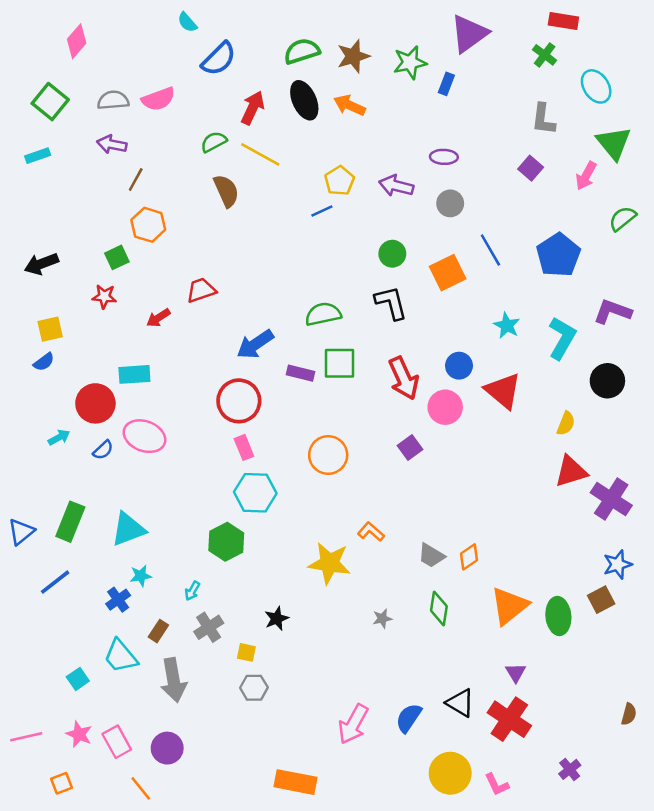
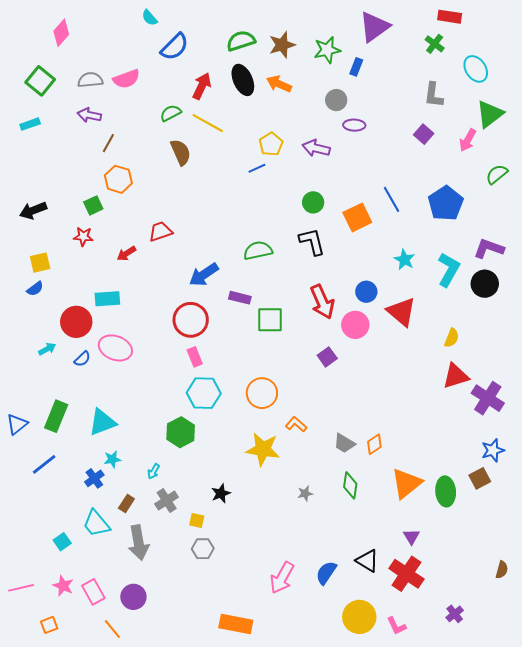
green triangle: (614, 143) -> (490, 114), turned 32
gray circle: (450, 203) -> (336, 100), moved
green square: (339, 363) -> (270, 320), moved
black circle: (607, 381) -> (485, 284), moved
orange circle: (328, 455) -> (262, 393), moved

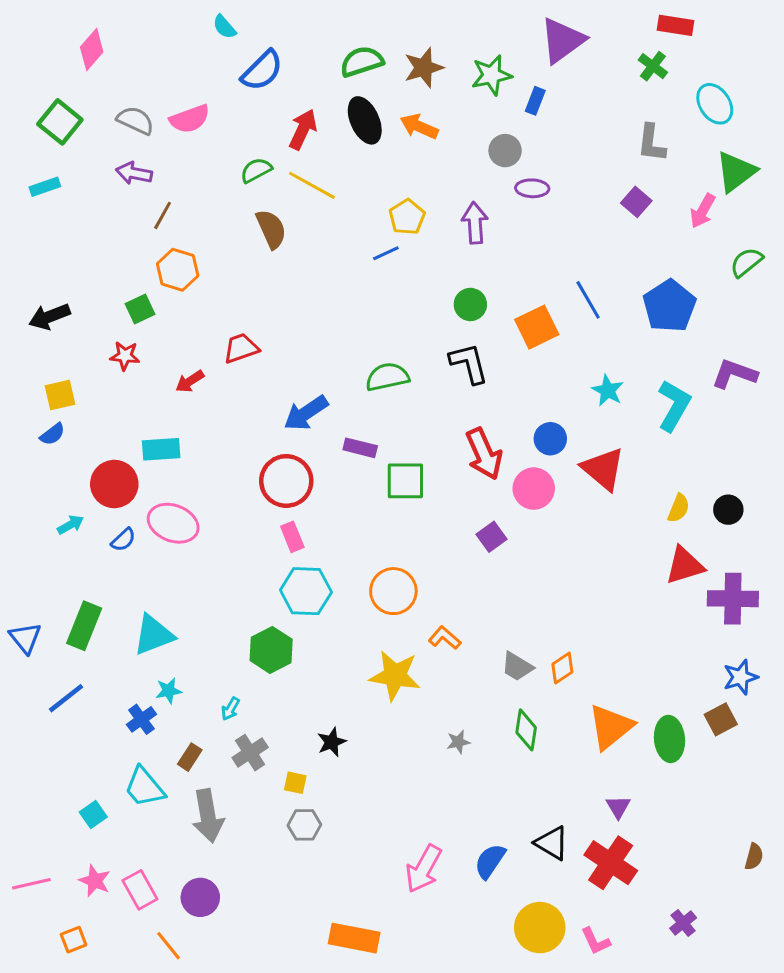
gray semicircle: (90, 80) -> (135, 120), turned 30
purple arrow: (316, 148) -> (475, 223), turned 72
black circle: (485, 284) -> (728, 510), moved, size x0.7
purple cross: (488, 398) -> (733, 599), turned -32
blue triangle: (17, 424) -> (25, 638), turned -30

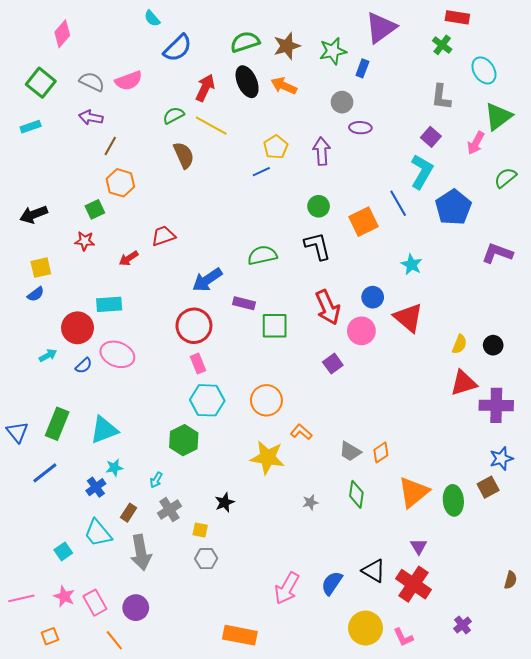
cyan L-shape: (674, 406) -> (422, 172), moved

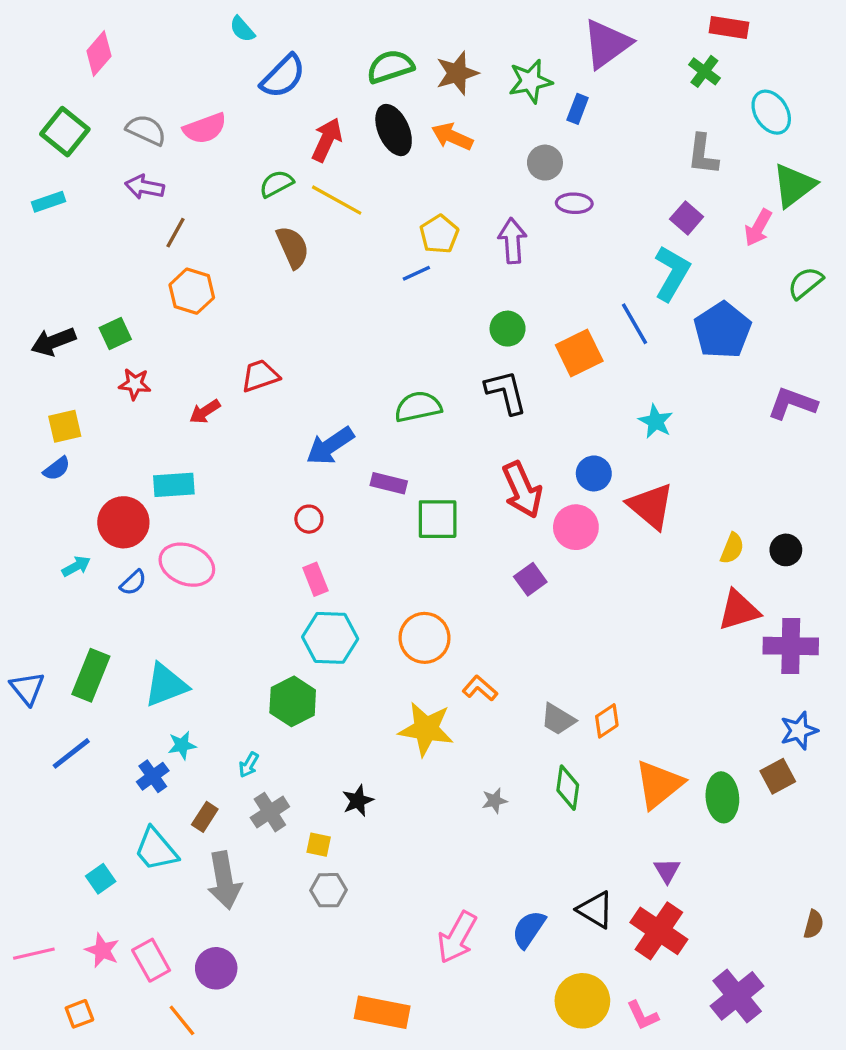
green square: (95, 209) -> (115, 333), moved
red circle: (194, 326) -> (309, 519), size x0.5
purple cross: (463, 625) -> (737, 996), size x1.8

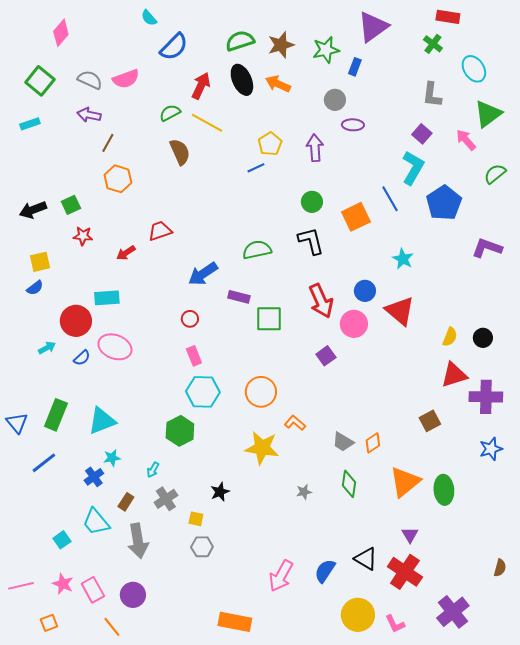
pink arrow: (758, 228) -> (466, 140), turned 110
brown square: (778, 776) -> (430, 421), moved

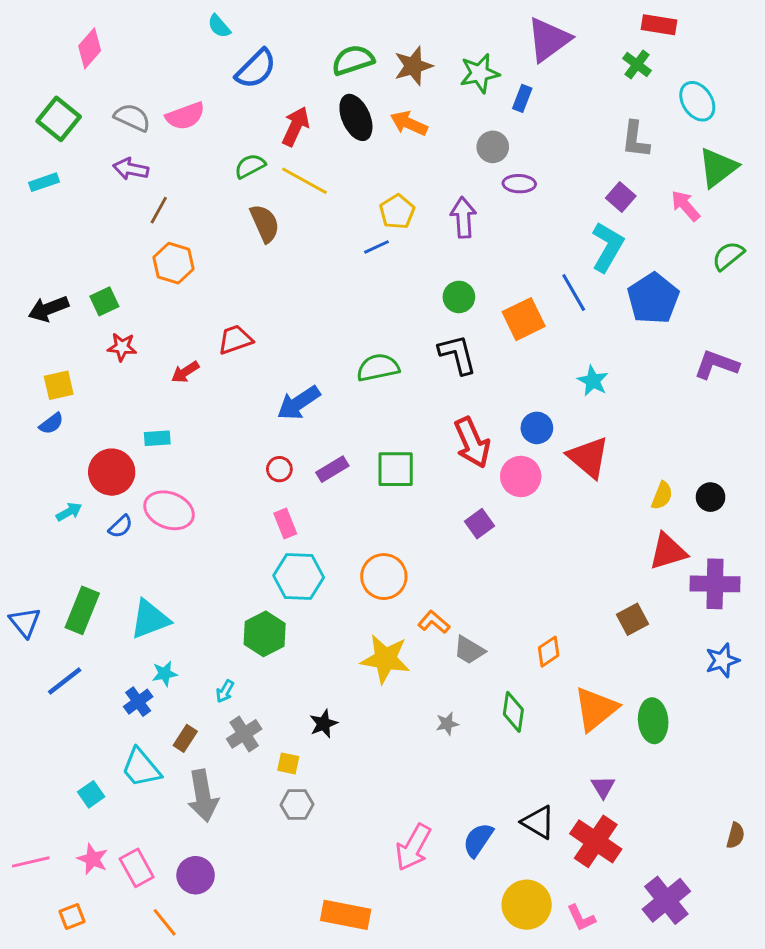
purple rectangle: (239, 297) -> (332, 469), moved, turned -45
cyan rectangle: (107, 298) -> (157, 438), size x0.7
gray trapezoid: (343, 442) -> (469, 650), moved

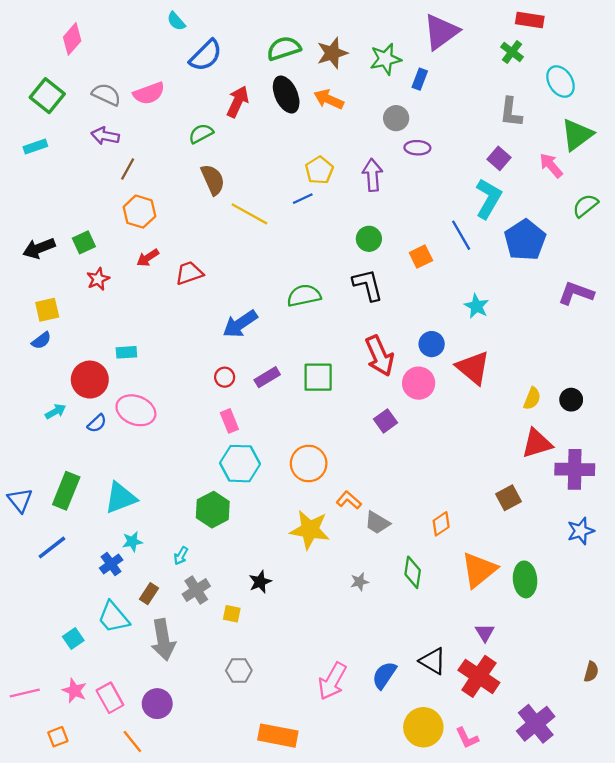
yellow line: (304, 181) -> (249, 214), moved
orange square: (524, 319) -> (421, 257), size x0.7
red star: (122, 347) -> (98, 279), turned -30
red arrow: (185, 372) -> (148, 258), moved
gray hexagon: (297, 805) -> (239, 670), moved

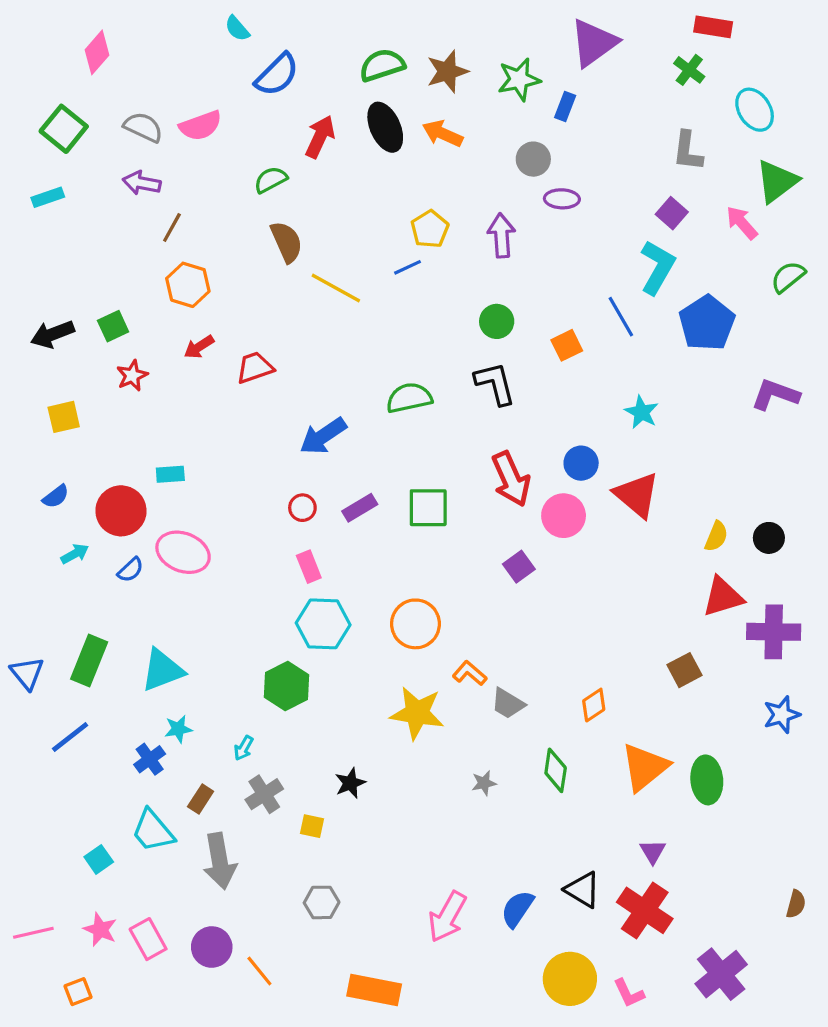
blue semicircle: (41, 341) -> (56, 497), moved
orange line: (132, 741) -> (259, 971), moved

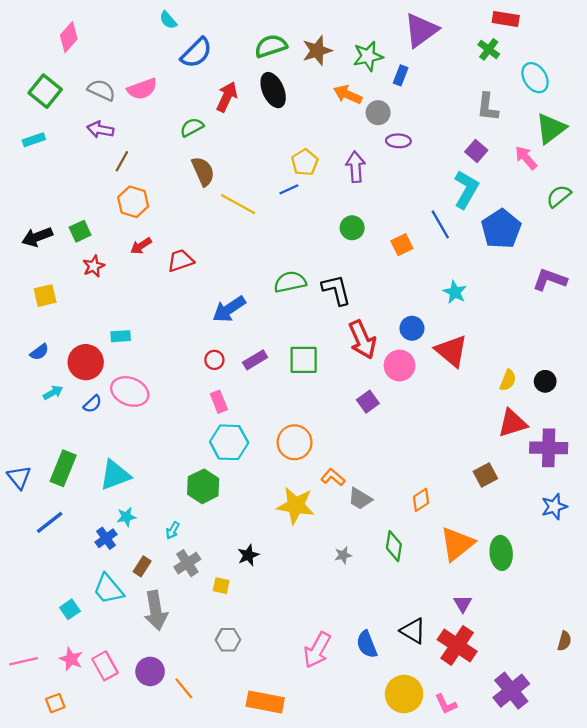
orange arrow: (443, 134) -> (348, 95), moved
black L-shape: (495, 384) -> (336, 290), moved
blue semicircle: (517, 909) -> (367, 644), turned -56

